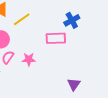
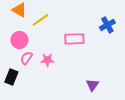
blue cross: (72, 20) -> (107, 25), moved

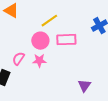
yellow line: (40, 20) -> (49, 21), moved
pink circle: (19, 40) -> (40, 41), moved

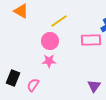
pink rectangle: (66, 40) -> (91, 40), moved
pink semicircle: (18, 59) -> (33, 85), moved

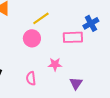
pink star: (49, 61) -> (55, 64), moved
pink semicircle: (33, 85) -> (31, 78), moved, turned -40

